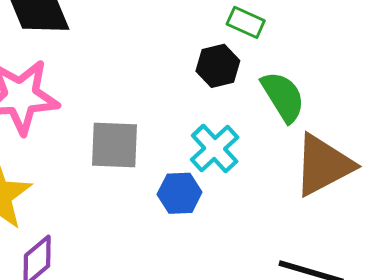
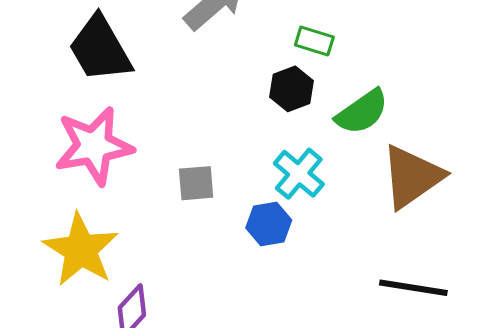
green semicircle: (283, 97) -> (362, 112), turned 94
gray square: (115, 145) -> (196, 183), size x0.7

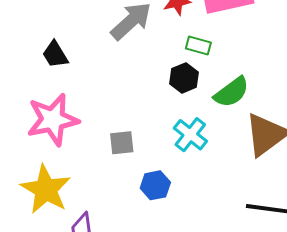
black trapezoid: (100, 49) -> (55, 55), size x0.6
blue hexagon: (269, 224) -> (155, 185), moved

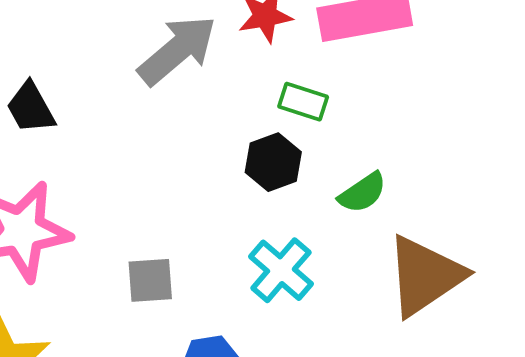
green semicircle: (232, 92) -> (362, 193), size x0.7

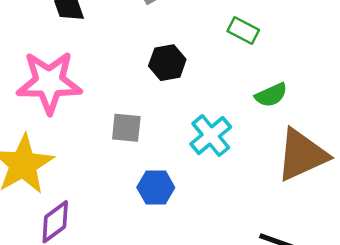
black hexagon: (273, 162) -> (167, 63), moved

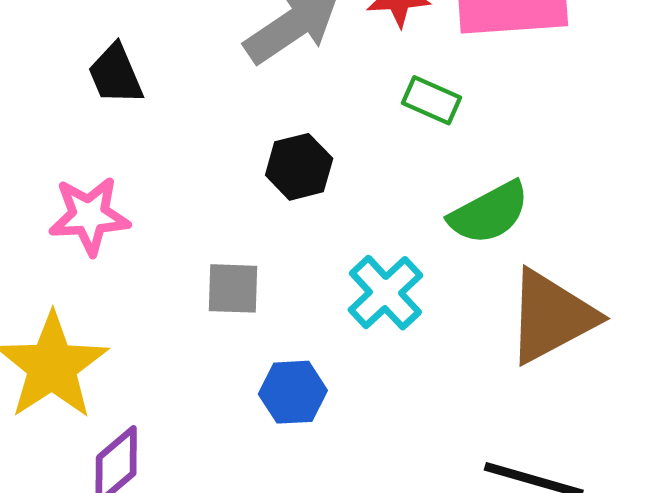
pink star: (49, 82) -> (89, 216), size x0.7
green semicircle: (271, 95) -> (489, 213), size x1.4

